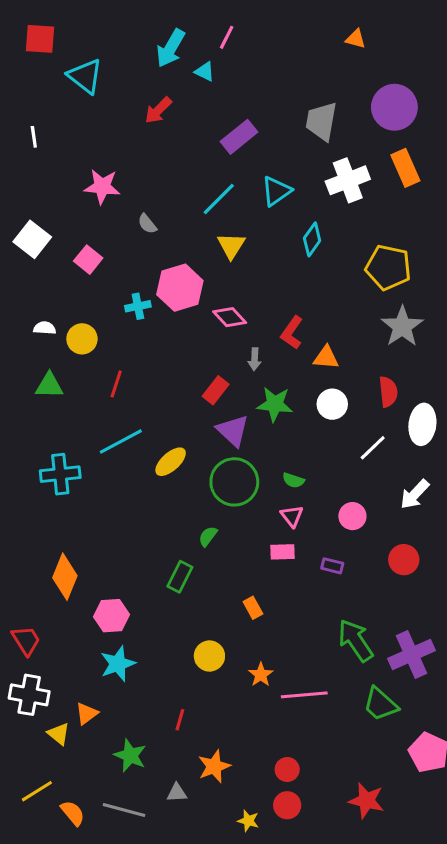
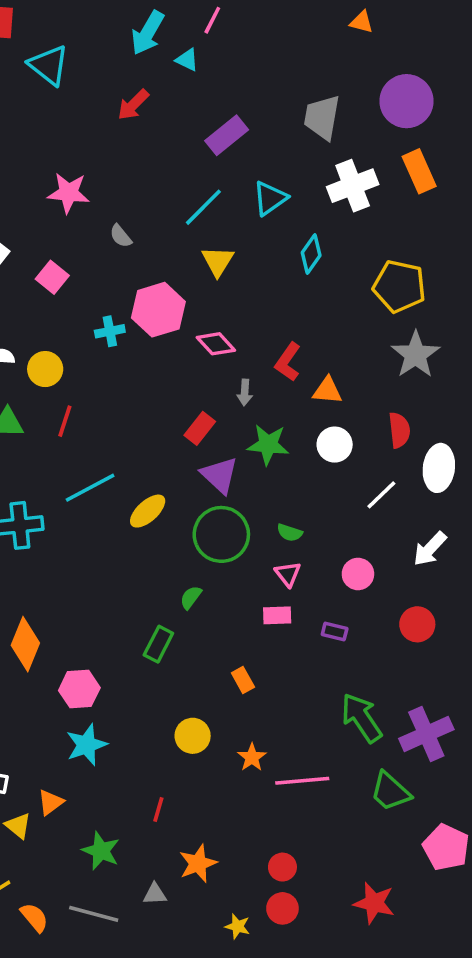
red line: (116, 384) -> (65, 421), moved

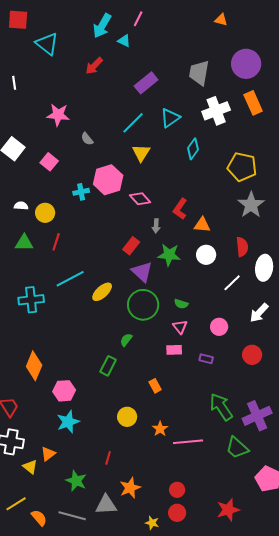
gray triangle: (155, 894) -> (106, 505), size x1.6
red star: (374, 903) -> (228, 510), turned -30

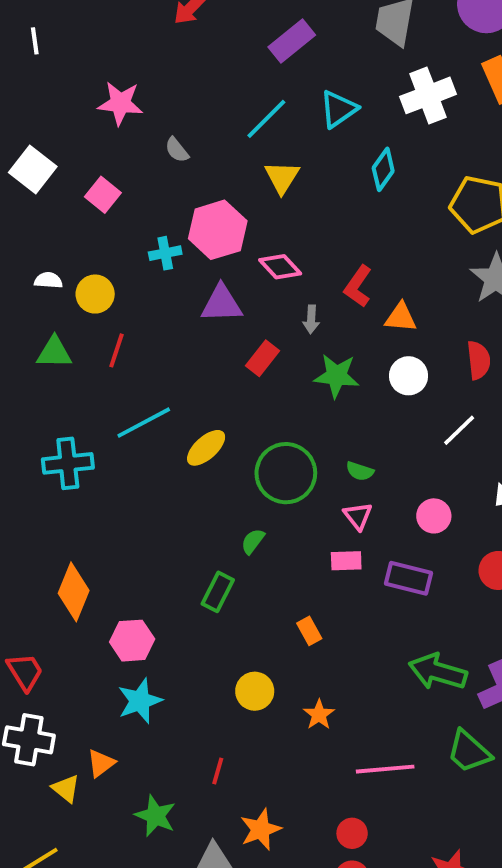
purple triangle: (142, 272) -> (222, 304), moved, turned -45
purple rectangle: (206, 359) -> (409, 578), size x1.6
green arrow: (221, 407) -> (438, 672), turned -40
pink line: (188, 442) -> (385, 769), moved

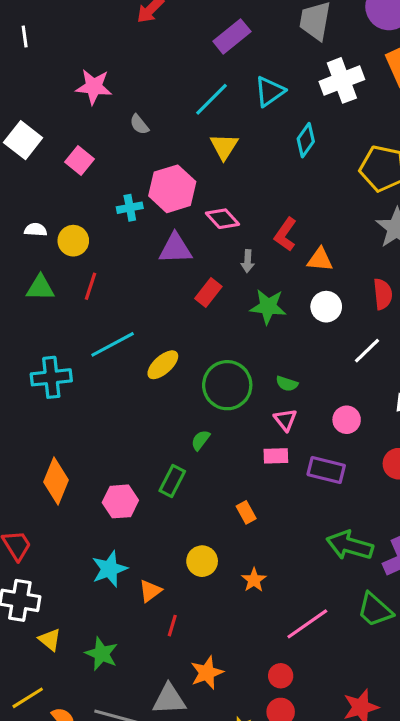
pink hexagon: (132, 641) -> (120, 501), moved
orange triangle: (101, 763) -> (150, 591), moved
pink line: (385, 769) -> (307, 624), turned -30
green star: (155, 816) -> (102, 654), moved

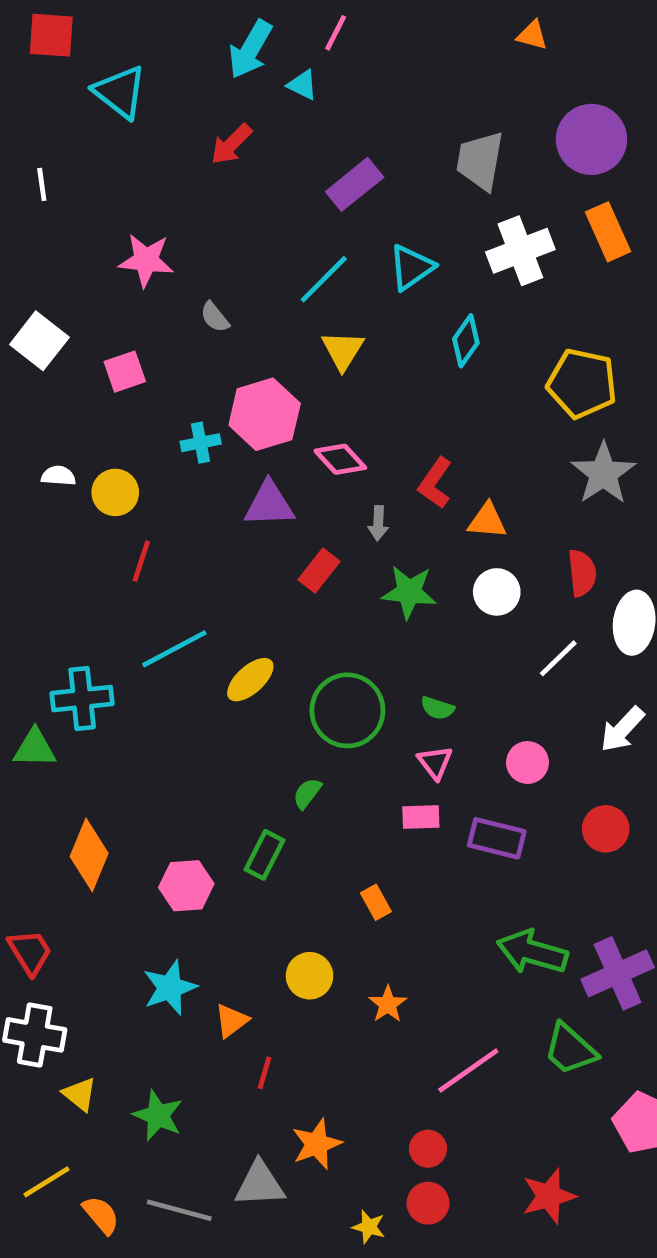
pink square: (80, 161) -> (125, 372), turned 32
green triangle: (40, 288) -> (35, 748), moved

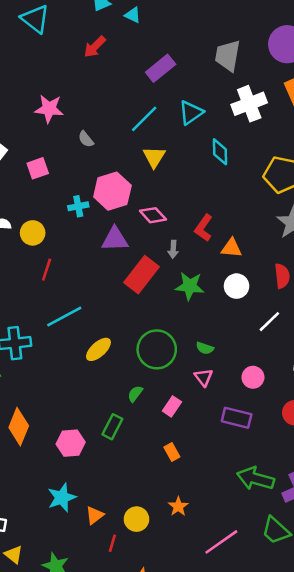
cyan diamond: (466, 341) -> (220, 152), turned -36
red rectangle: (319, 571) -> (142, 275), size x1.6
yellow ellipse: (250, 680) -> (98, 349), moved
pink rectangle: (421, 817) -> (172, 406), moved, turned -54
yellow circle: (310, 976) -> (136, 519), moved

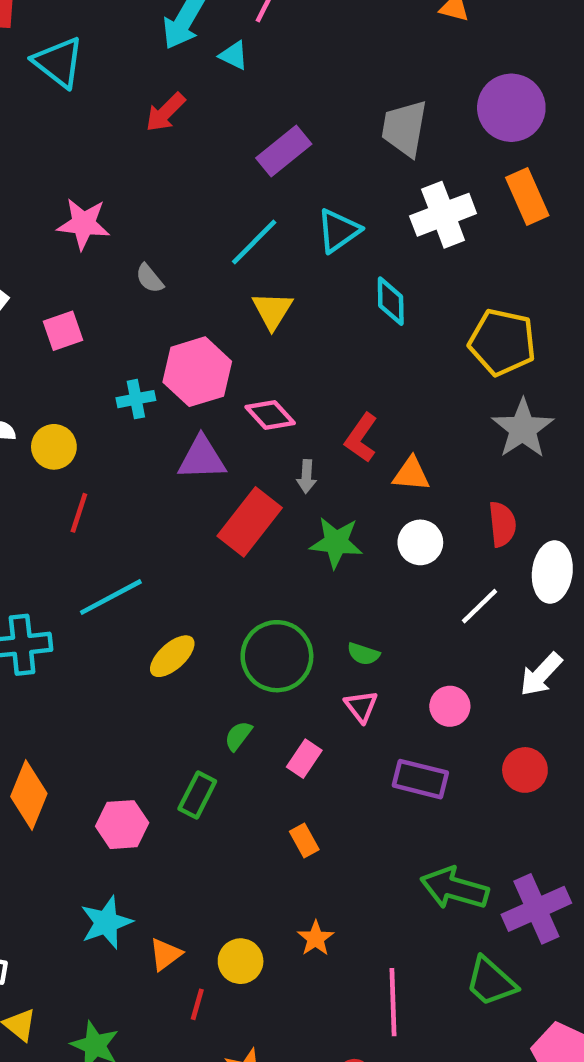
pink line: (221, 542) -> (393, 1002), turned -57

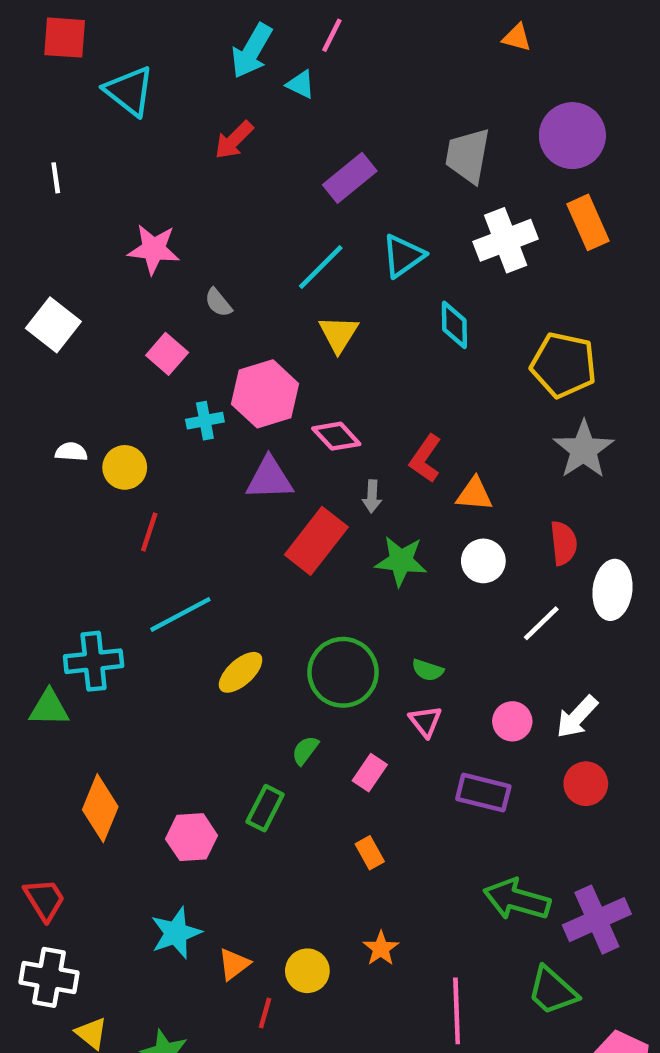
pink square: (63, 331) -> (167, 354), moved, turned -30
white arrow: (541, 674) -> (577, 717), moved

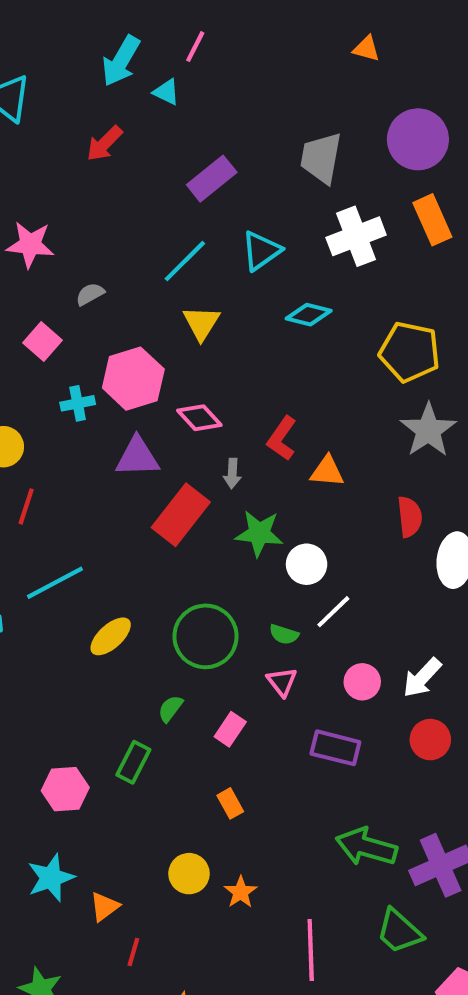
gray semicircle: (218, 303) -> (90, 294), turned 100
cyan diamond: (454, 325) -> (309, 315), turned -75
white circle: (483, 561) -> (307, 564), moved
white line: (541, 623) -> (333, 612), moved
yellow circle: (307, 971) -> (189, 874), moved

